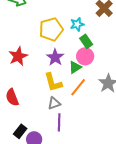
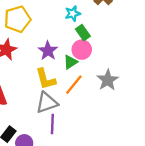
yellow pentagon: (51, 29) -> (17, 19), moved
gray triangle: (54, 103) -> (47, 103), size x1.5

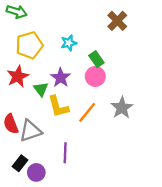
cyan star: (73, 14) -> (69, 43), moved
green triangle: (70, 62) -> (41, 89), moved, turned -35
gray triangle: (47, 103) -> (30, 131), moved

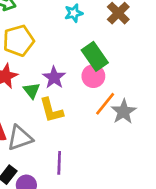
cyan star: (69, 43) -> (74, 13), moved
green rectangle: (96, 59) -> (95, 56), size x1.5
orange line: (87, 112) -> (105, 104), moved

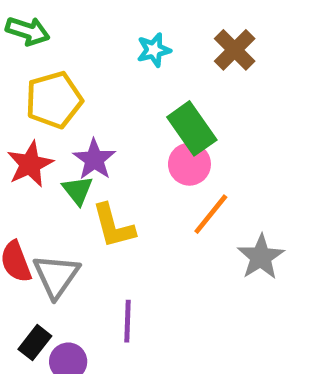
purple star: (54, 77) -> (94, 159), moved
gray star: (124, 112) -> (261, 257), moved
gray triangle: (20, 138) -> (56, 276), turned -36

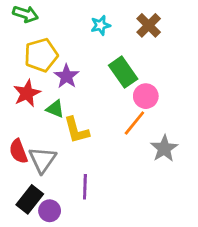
purple star: (94, 159) -> (67, 76), moved
pink circle: (189, 164) -> (146, 96), moved
green triangle: (78, 190) -> (55, 109), turned -30
black rectangle: (35, 343) -> (30, 199), size x1.4

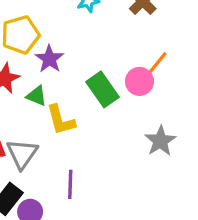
green rectangle: (123, 72) -> (102, 89), moved
orange line: (134, 123) -> (156, 65), moved

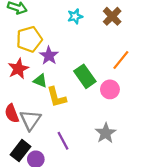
pink circle: (139, 81) -> (110, 89), moved
gray star: (160, 141) -> (106, 133), moved
purple line: (70, 184) -> (63, 141), turned -30

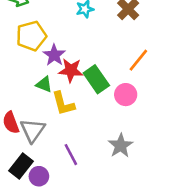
red star: (18, 69) -> (71, 70), moved, turned 30

